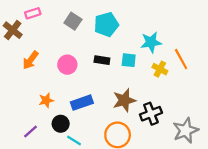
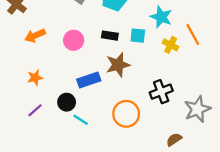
cyan star: (151, 42) -> (161, 17), turned 30
orange arrow: (31, 60) -> (35, 36), turned 30
orange star: (46, 100) -> (35, 78), moved
brown star: (124, 100) -> (118, 65), moved

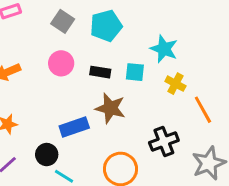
orange line: (193, 34) -> (203, 110), moved
pink circle: (74, 40) -> (61, 63), moved
brown star: (118, 65) -> (110, 108), turned 30

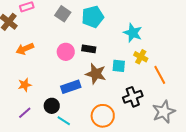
pink circle: (61, 63) -> (66, 52), moved
cyan square: (135, 72) -> (119, 66), moved

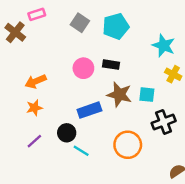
orange arrow: (25, 49) -> (36, 81), moved
cyan square: (119, 66) -> (147, 95), moved

